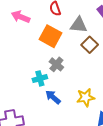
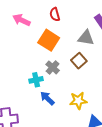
gray triangle: (79, 25) -> (86, 38), moved
brown square: (90, 45) -> (79, 61), moved

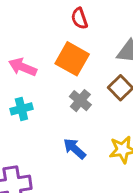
pink arrow: (21, 20) -> (23, 67), moved
cyan cross: (36, 80) -> (21, 109), moved

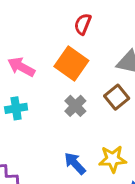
red semicircle: (79, 18) -> (83, 24), turned 35
blue arrow: (75, 149) -> (75, 163), moved

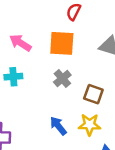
orange square: (71, 64) -> (62, 43), turned -36
brown square: (117, 97) -> (93, 94), moved, turned -36

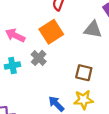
orange square: (62, 43) -> (51, 32), turned -30
gray cross: (62, 78) -> (39, 58), moved

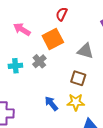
gray triangle: (93, 30) -> (85, 51), moved
pink arrow: (15, 35) -> (22, 29), moved

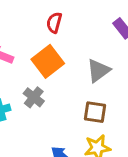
gray triangle: (85, 51) -> (98, 71), turned -42

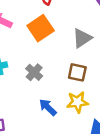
gray cross: (34, 97) -> (34, 72), moved

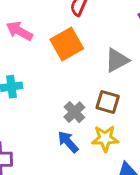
gray cross: (34, 72) -> (74, 112), moved

